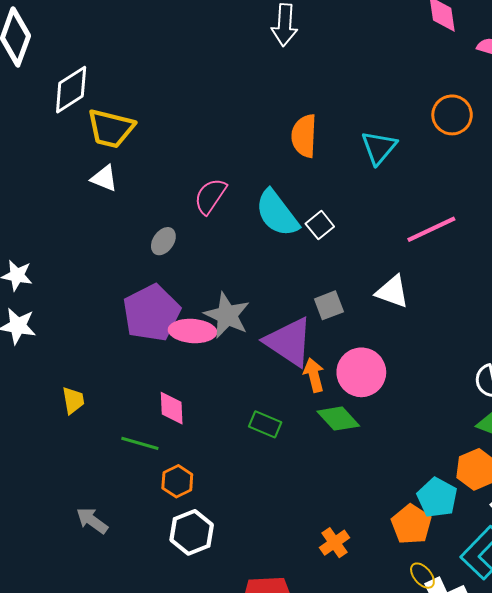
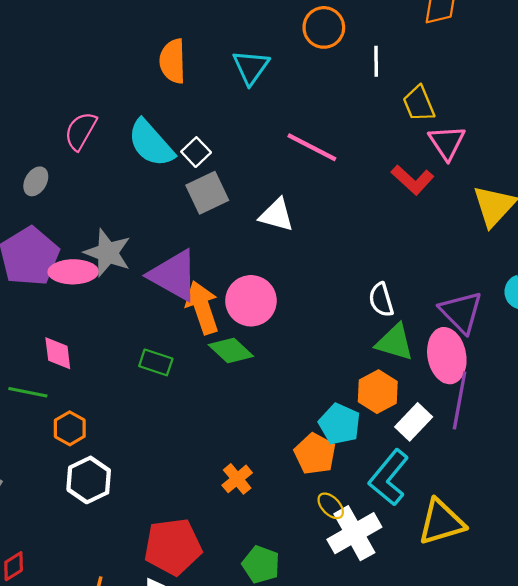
pink line: (431, 229) -> (312, 147), turned 57
gray square: (329, 305) -> (207, 193), moved, size x1.4
orange arrow: (314, 375) -> (202, 307), size x1.5

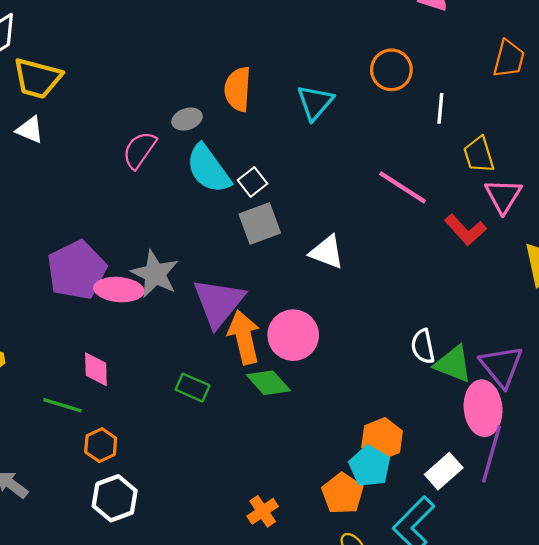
pink line: (312, 147) -> (402, 187), moved
gray ellipse: (36, 181) -> (187, 119), moved, turned 36
purple triangle: (174, 275) -> (219, 302), turned 34
green triangle: (395, 342) -> (453, 364), moved
orange hexagon: (378, 392) -> (382, 439), moved

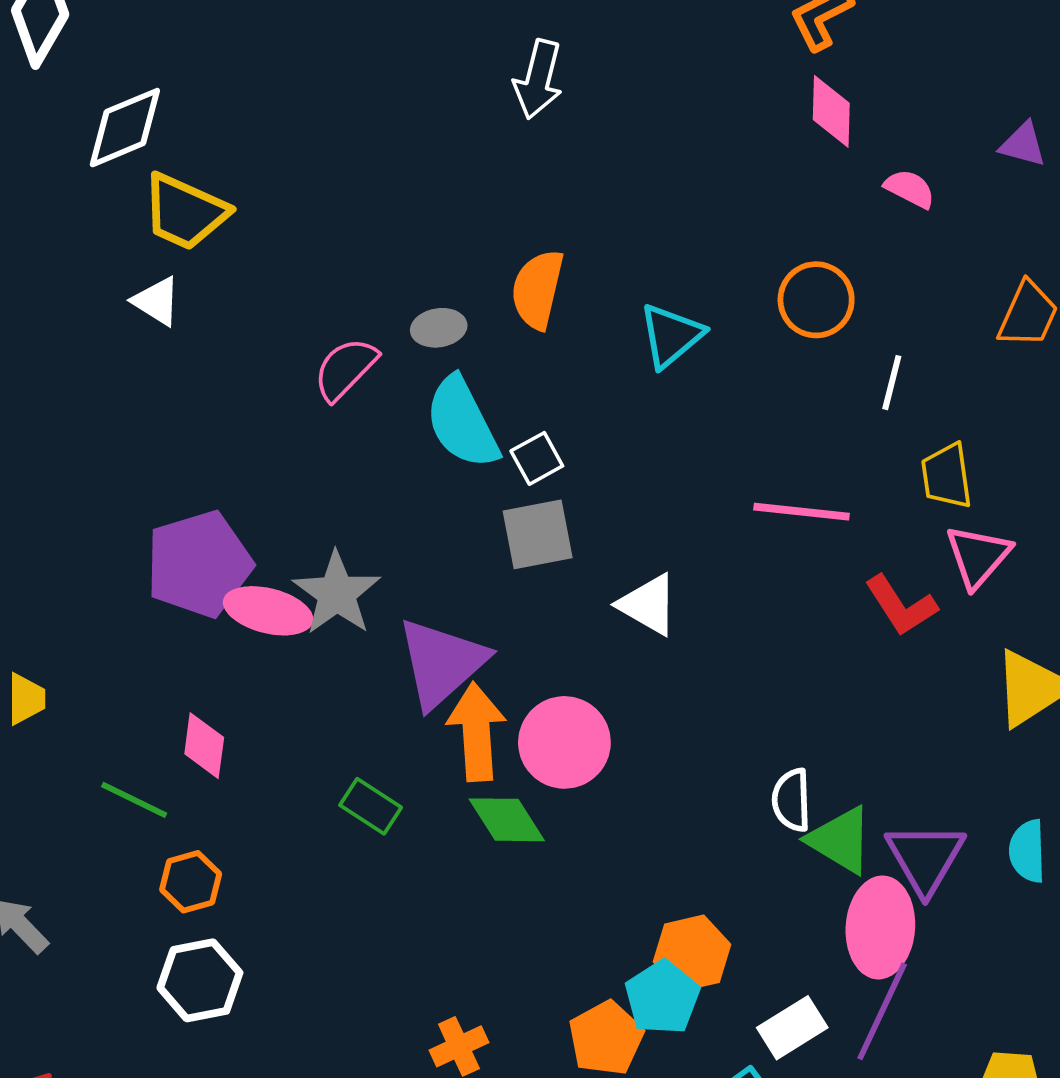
pink line: (402, 187) -> (801, 512), turned -36

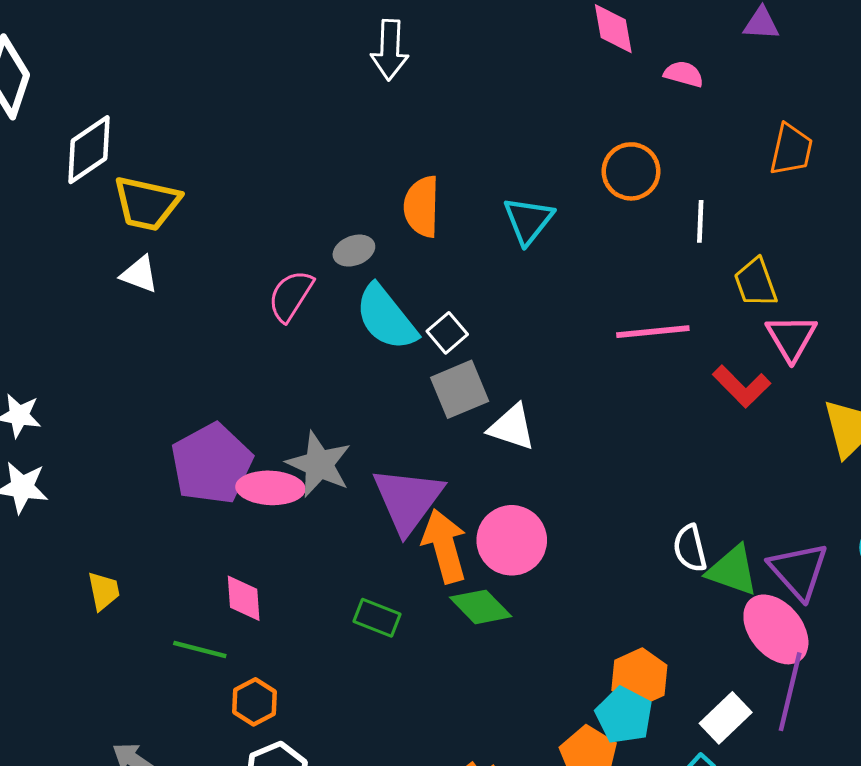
white triangle: (648, 605) -> (512, 427), moved
pink ellipse: (880, 927) -> (776, 629), turned -32

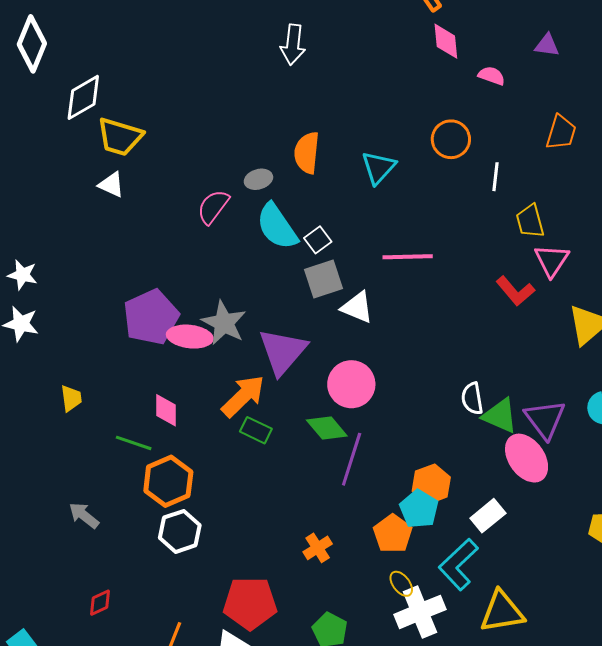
pink line: (653, 332) -> (408, 257), moved
orange arrow: (445, 546) -> (243, 396), moved, turned 57
purple line: (790, 692) -> (352, 459), moved
orange hexagon: (255, 702) -> (168, 481), size x1.6

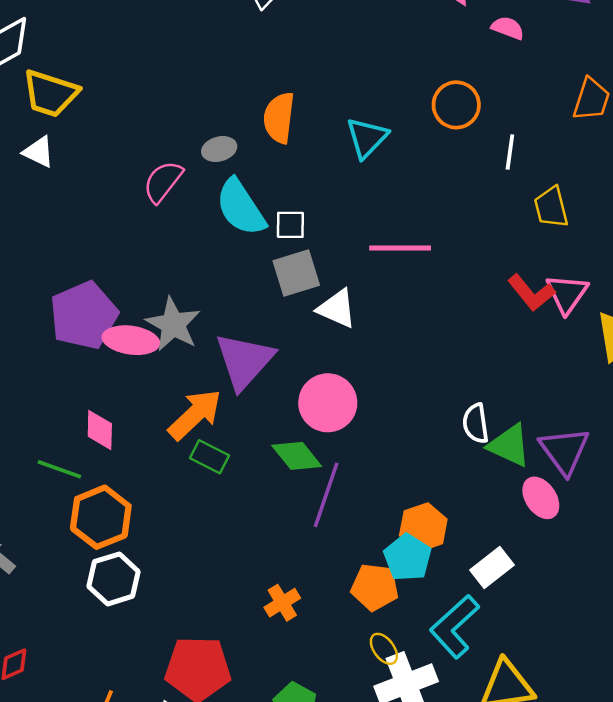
white square: (318, 240) -> (290, 225), turned 36
pink triangle: (552, 260) -> (567, 294), moved
pink ellipse: (527, 458) -> (541, 498), size x0.7
orange pentagon: (393, 534) -> (375, 587), turned -30

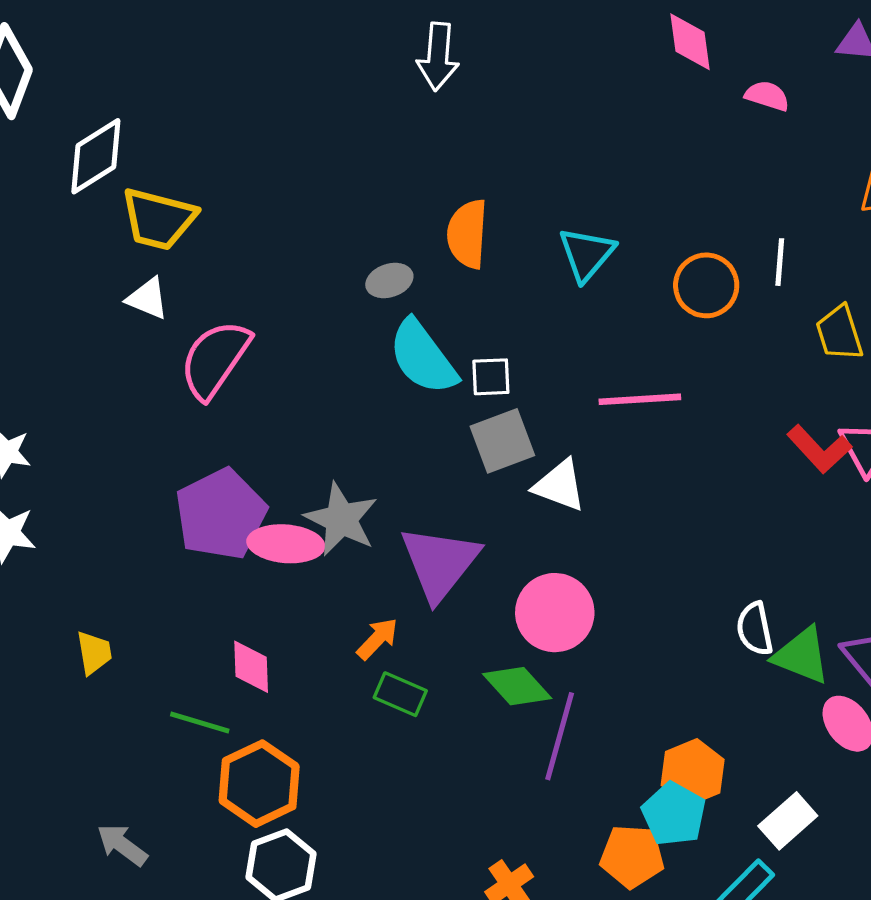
orange circle: (456, 105) -> (706, 285), moved
pink semicircle: (163, 182) -> (215, 359), moved, size x1.4
orange arrow: (195, 415) -> (377, 639), size x0.6

